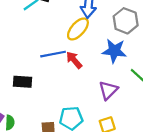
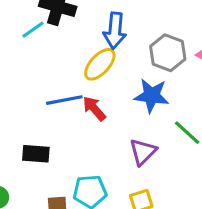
black rectangle: (23, 82) -> (36, 154), moved

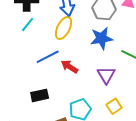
cyan line: (33, 30) -> (28, 24), moved
red arrow: (94, 108) -> (69, 67), moved

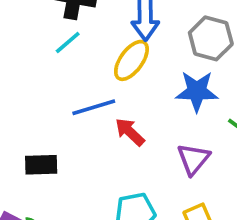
black rectangle: (40, 95) -> (41, 165), moved

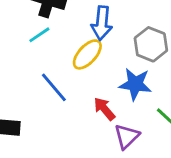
blue line: (94, 107) -> (54, 87), turned 60
red arrow: (130, 132) -> (104, 109), moved

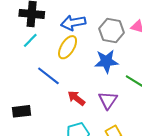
blue arrow: (102, 23) -> (73, 23), turned 85
red arrow: (104, 109) -> (76, 98), moved

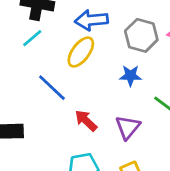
blue star: (106, 61) -> (130, 76), size x0.7

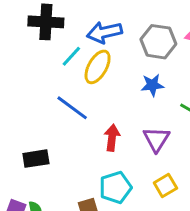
cyan line: (32, 38) -> (71, 56), moved
red arrow: (86, 121) -> (112, 138), turned 60

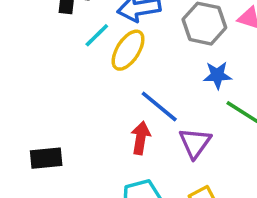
blue star: (152, 85) -> (217, 75), moved
blue line: (72, 108) -> (159, 107), moved

